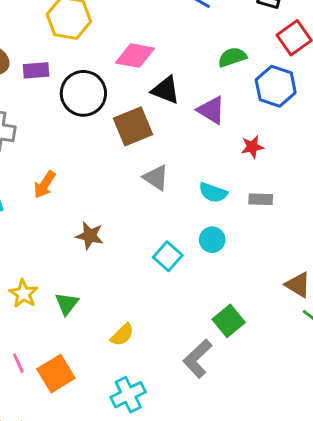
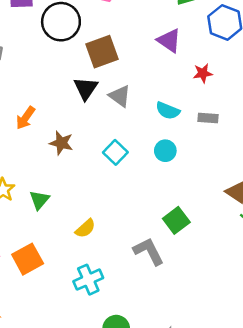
black triangle: (166, 90) -> (86, 88), moved, turned 40
orange arrow: (45, 185) -> (25, 118), moved
cyan square: (168, 256) -> (115, 152), moved
gray L-shape: (198, 359) -> (149, 251), turned 104

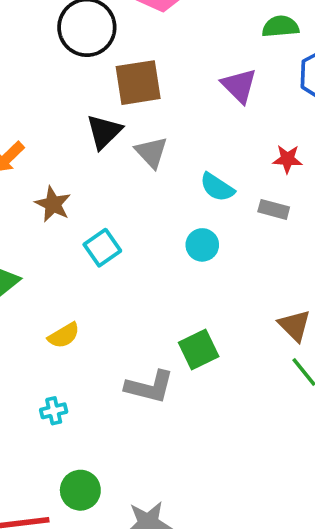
red star: (203, 73) -> (287, 159), moved
cyan square: (115, 152) -> (102, 248), moved
gray L-shape: (149, 251) -> (150, 387), turned 120
cyan cross: (88, 280) -> (54, 411), size x0.6

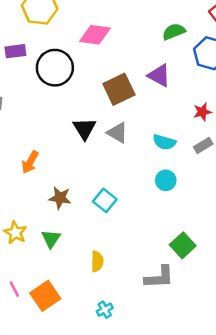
brown square: (138, 83) -> (119, 89), moved
brown star: (53, 204) -> (60, 198), moved
gray rectangle: (274, 209) -> (203, 145), turned -30
yellow semicircle: (64, 335) -> (97, 261), turned -42

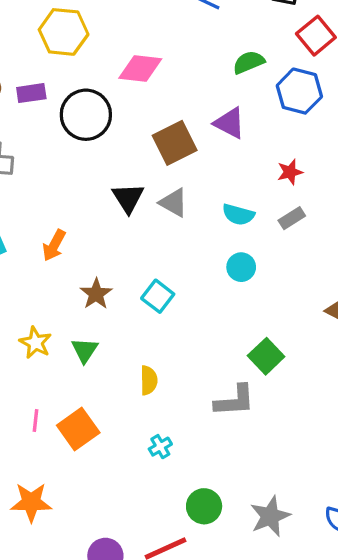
brown star: (60, 198) -> (96, 294), turned 30
pink line: (14, 289) -> (35, 420), turned 35

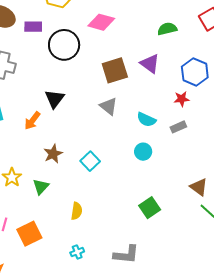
blue hexagon: (299, 91) -> (195, 72), moved
black triangle: (128, 198) -> (55, 99), moved
gray L-shape: (235, 401) -> (126, 254), moved

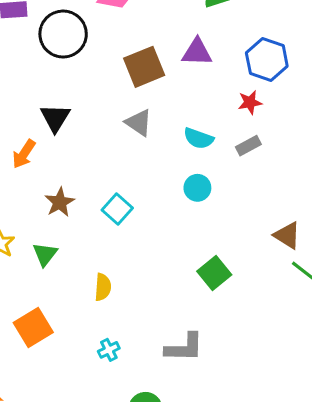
purple triangle: (150, 64) -> (197, 52), turned -30

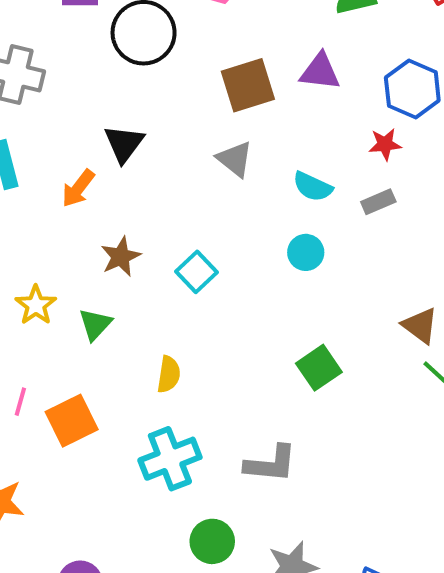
cyan cross: (109, 350) -> (170, 459), size x2.0

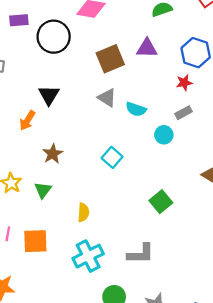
cyan semicircle: (313, 187) -> (136, 109), moved
cyan circle: (306, 252) -> (164, 135), moved
cyan square: (197, 272) -> (112, 157), moved
orange square: (72, 421) -> (35, 241), turned 30

